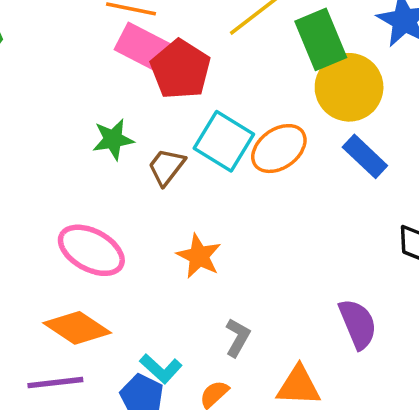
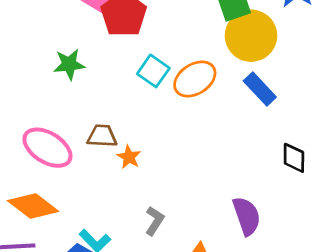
cyan square: (224, 141) -> (153, 71), size x0.7
brown trapezoid: (167, 167) -> (102, 136), moved, turned 52
orange star: (199, 256) -> (129, 157), size x0.7

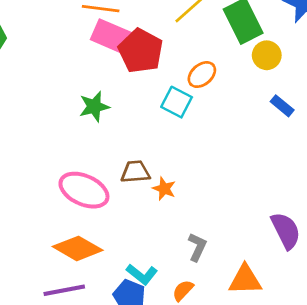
yellow circle: (251, 36) -> (267, 55), size x0.6
orange ellipse: (195, 79) -> (202, 75), moved, size x0.7
blue rectangle: (260, 89) -> (282, 106), size x0.7

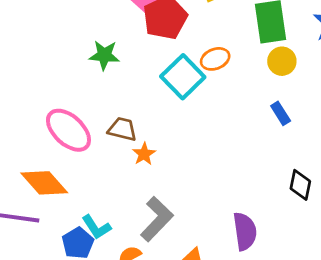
cyan square: (177, 102) -> (183, 77), size x1.4
gray L-shape: (197, 247) -> (157, 219), size x1.6

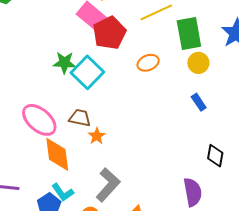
cyan square: (183, 77) -> (87, 72), moved
orange diamond: (44, 183) -> (57, 154), moved, turned 36
purple semicircle: (245, 231) -> (193, 192), moved

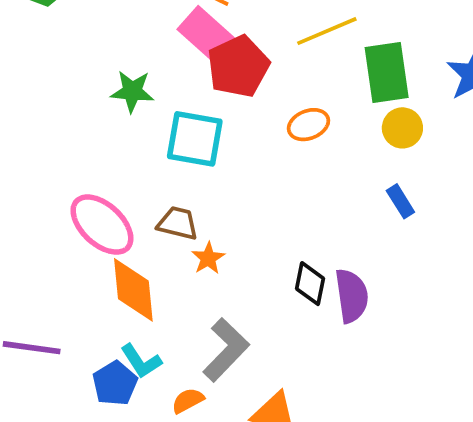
green star: (64, 63) -> (132, 91), moved
cyan square: (87, 72) -> (195, 139), turned -36
black diamond: (215, 156) -> (310, 284), moved
purple semicircle: (193, 192) -> (352, 296), moved

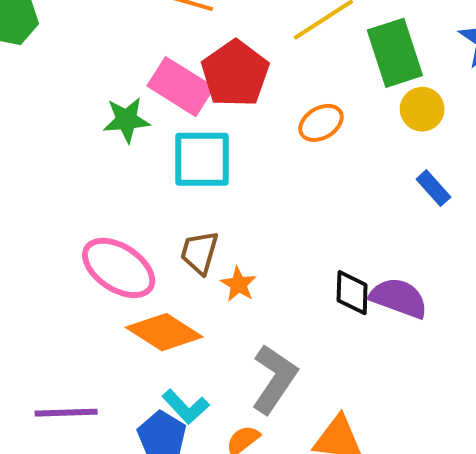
pink rectangle: (207, 35) -> (181, 87), moved
brown trapezoid: (178, 223) -> (199, 252), turned -78
orange diamond: (133, 290) -> (164, 332), turned -42
purple semicircle: (352, 296) -> (399, 298), turned -52

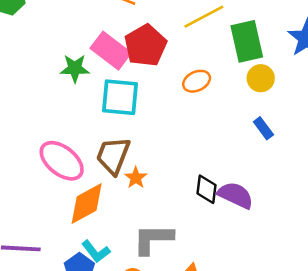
brown trapezoid: (199, 252) -> (113, 156), size x1.4
orange diamond: (164, 332) -> (87, 203), turned -66
gray L-shape: (274, 379) -> (153, 239), turned -129

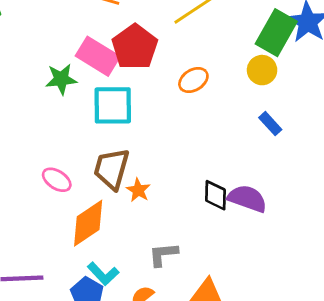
green rectangle: (247, 41) -> (276, 33), moved, turned 48
pink ellipse: (62, 161) -> (57, 180), size x0.6
gray L-shape: (153, 239) -> (163, 254), size x0.7

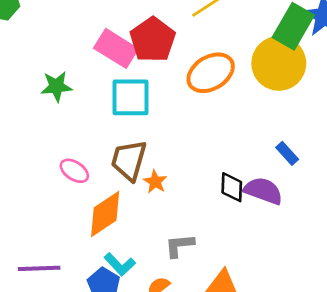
yellow circle: (262, 70) -> (279, 63), size x1.8
green star: (61, 79) -> (56, 86), moved
orange ellipse: (193, 80) -> (211, 73), size x1.6
blue rectangle: (270, 124) -> (287, 153), moved

